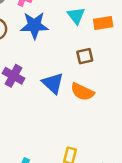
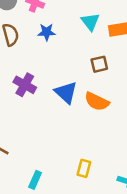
blue star: (34, 25) -> (47, 32), size x0.6

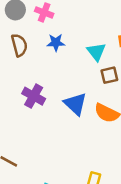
cyan triangle: (90, 22) -> (96, 52), moved

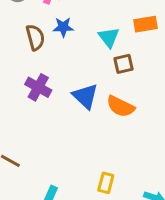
brown semicircle: (19, 45) -> (35, 37), moved

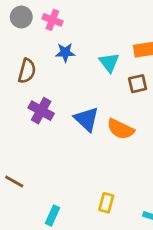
brown semicircle: (35, 37) -> (27, 71), moved, turned 30
brown square: (123, 64) -> (138, 84), moved

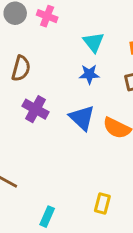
blue star: (65, 52) -> (89, 74), moved
cyan triangle: (109, 62) -> (94, 42), moved

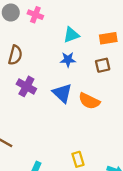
cyan triangle: (94, 42) -> (71, 35), turned 48
yellow rectangle: (102, 204) -> (78, 159), turned -32

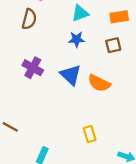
brown semicircle: (15, 55) -> (29, 19), moved
yellow rectangle: (78, 159) -> (90, 134), moved

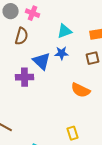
purple cross: (33, 68) -> (25, 77), turned -30
blue triangle: (71, 75) -> (42, 61), moved

